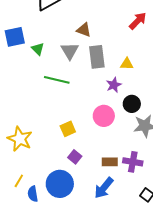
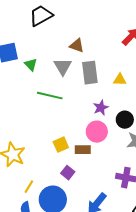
purple star: (114, 85) -> (101, 108), moved
brown rectangle: (110, 162) -> (83, 150), moved
yellow line: (19, 181) -> (29, 187), moved

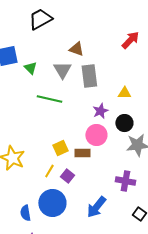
yellow triangle: (120, 80) -> (124, 93), moved
yellow line: (29, 187) -> (49, 171), moved

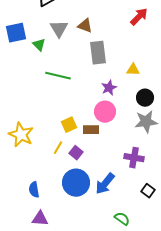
gray triangle: (62, 70) -> (59, 29), moved
black circle: (124, 123) -> (145, 98), moved
blue circle: (52, 203) -> (76, 183), moved

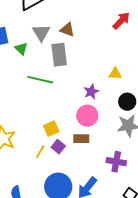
gray rectangle: (98, 53) -> (59, 55), moved
brown rectangle: (91, 130) -> (81, 139), moved
purple square: (76, 153) -> (58, 147), moved

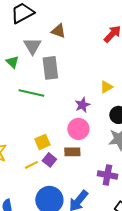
brown triangle: (67, 30) -> (58, 31), moved
yellow triangle: (115, 74) -> (106, 87), turned -32
yellow line: (40, 152) -> (31, 165), turned 32

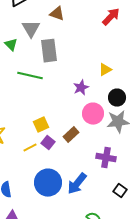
pink circle: (78, 129) -> (93, 114), moved
brown rectangle: (72, 152) -> (71, 135), turned -42

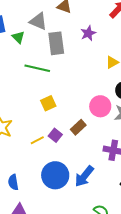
gray triangle: (31, 29) -> (38, 21), turned -36
purple star: (81, 88) -> (88, 33), moved
yellow square: (41, 125) -> (48, 103), moved

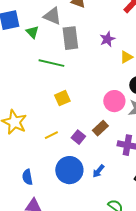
purple star: (88, 33) -> (107, 39), moved
brown rectangle: (78, 127) -> (100, 128), moved
purple square: (55, 135) -> (78, 137), moved
blue arrow: (84, 176) -> (98, 171), size x0.6

